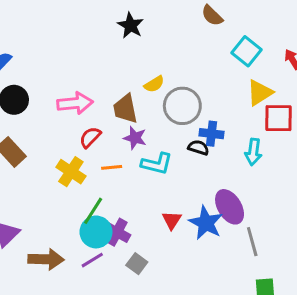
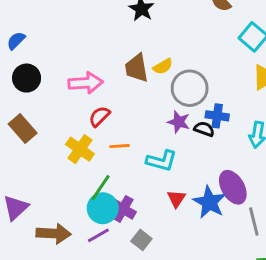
brown trapezoid: (125, 109) -> (137, 68), moved
purple star: (135, 138) -> (179, 122), moved
cyan L-shape: (157, 164) -> (162, 161), moved

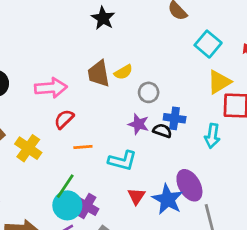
gray circle: (190, 88) -> (149, 92), size x0.6
yellow cross: (80, 149) -> (28, 148), moved

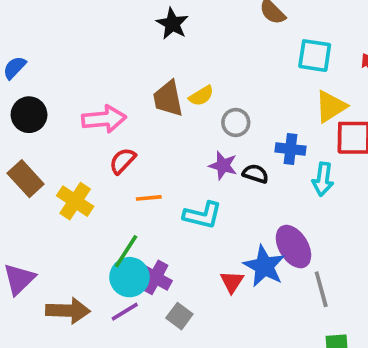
cyan square: (208, 44) -> (315, 56), turned -30
blue cross: (175, 118) -> (290, 149), moved
red triangle: (136, 196) -> (232, 282), moved

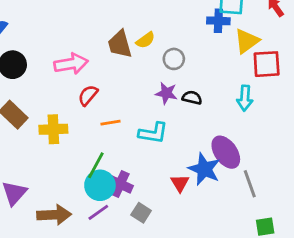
blue cross: (290, 149) -> (218, 21), moved
yellow cross: (75, 201) -> (53, 129), turned -32

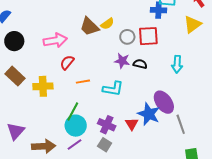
yellow triangle: (247, 41) -> (192, 24), moved
brown trapezoid: (120, 44) -> (89, 27), turned -30
red square: (267, 64) -> (148, 36), moved
purple cross: (120, 184) -> (107, 125), moved

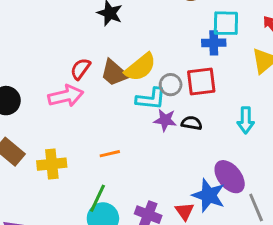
yellow semicircle: (107, 24) -> (140, 67), size x1.6
red semicircle: (67, 62) -> (80, 69), moved
cyan L-shape: (113, 89) -> (151, 99), moved

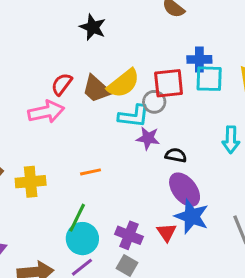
cyan square: (226, 23) -> (209, 79), moved
red square: (201, 82) -> (169, 83), moved
black semicircle: (192, 123) -> (176, 155), moved
purple ellipse: (230, 177) -> (185, 190), moved

